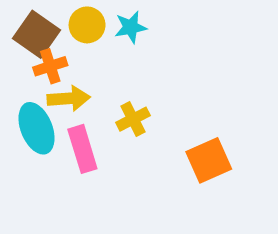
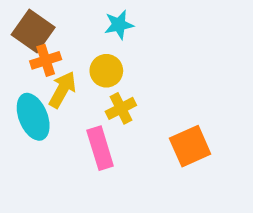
yellow circle: (87, 25) -> (106, 71), moved
yellow arrow: (69, 98) -> (62, 90), turned -57
pink rectangle: (82, 149) -> (100, 148), moved

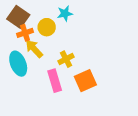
yellow circle: (106, 71) -> (47, 27), moved
yellow arrow: (62, 90) -> (34, 49), turned -72
orange square: (190, 146) -> (85, 81), moved

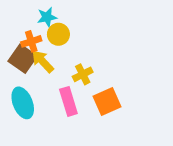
cyan star: (65, 13) -> (47, 17), moved
brown square: (18, 17) -> (23, 59), moved
cyan ellipse: (18, 64) -> (23, 103), moved

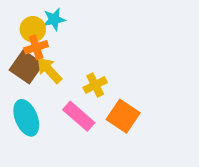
yellow circle: (58, 34) -> (33, 29), moved
pink rectangle: (68, 101) -> (79, 116), turned -32
orange square: (107, 101) -> (123, 116), turned -32

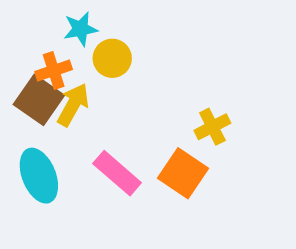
yellow circle: (33, 29) -> (112, 58), moved
yellow arrow: (49, 70) -> (73, 105), turned 72
yellow cross: (95, 85) -> (212, 127), moved

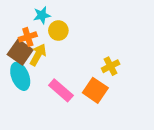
cyan ellipse: (39, 176) -> (20, 76), moved

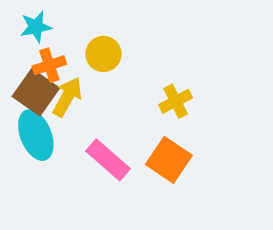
cyan star: (42, 15) -> (36, 27), moved
yellow cross: (111, 66) -> (176, 101), moved

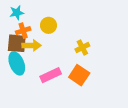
brown square: (36, 92) -> (17, 43), turned -30
yellow arrow: (67, 97) -> (32, 45), turned 60
pink rectangle: (108, 160) -> (51, 75), turned -66

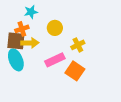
cyan star: (17, 13) -> (31, 12), moved
yellow circle: (49, 25) -> (55, 28), moved
pink rectangle: (51, 75) -> (55, 60), moved

